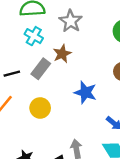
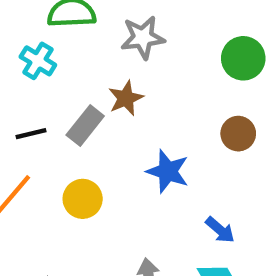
gray star: (71, 21) -> (143, 37), turned 30
cyan cross: (34, 36) -> (38, 61), moved

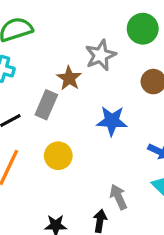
gray star: (143, 37) -> (101, 55), moved

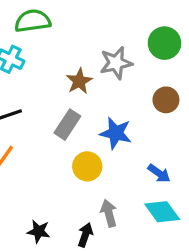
gray rectangle: (46, 105) -> (67, 125), moved
yellow circle: (58, 156) -> (87, 166), moved

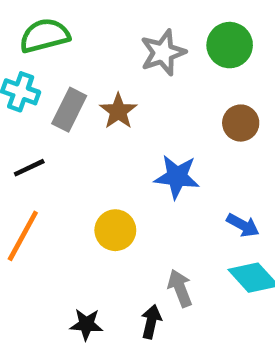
gray star: (116, 63) -> (163, 53), moved
gray rectangle: (67, 125) -> (69, 110), moved
yellow circle: (87, 166) -> (115, 230), moved

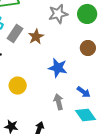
yellow circle: (115, 230) -> (18, 86), moved
gray arrow: (180, 288) -> (59, 102), moved

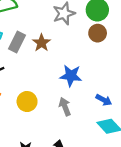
brown circle: (88, 48) -> (98, 33), moved
gray arrow: (59, 102) -> (65, 107), moved

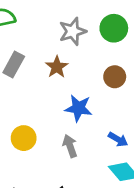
brown circle: (98, 33) -> (115, 77), moved
brown star: (42, 43) -> (57, 67), moved

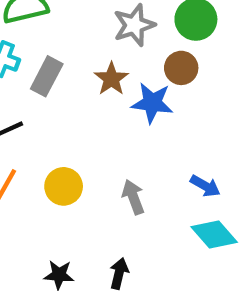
brown circle: (115, 77) -> (181, 68), moved
blue star: (79, 108) -> (152, 103), moved

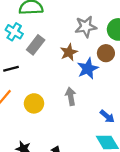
blue star: (152, 103) -> (88, 69), turned 30
gray arrow: (133, 197) -> (71, 96), moved

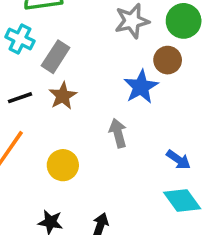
brown star: (69, 52) -> (63, 96), moved
yellow circle: (34, 103) -> (63, 165), moved

